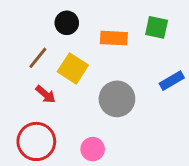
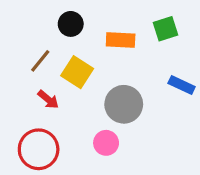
green square: (157, 27) -> (166, 29), turned -30
blue rectangle: (172, 81) -> (182, 85), turned 55
pink circle: (93, 149) -> (106, 143), moved

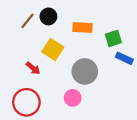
green square: (166, 29) -> (113, 38), moved
brown line: (40, 61) -> (28, 21), moved

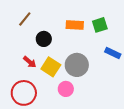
black circle: (48, 16) -> (44, 39), moved
green square: (113, 38) -> (100, 25), moved
yellow square: (53, 49) -> (51, 67), moved

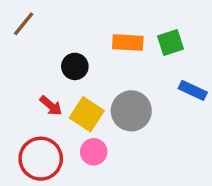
brown line: (25, 19) -> (24, 24), moved
pink circle: (66, 89) -> (94, 152), moved

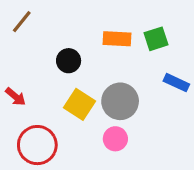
red arrow: (51, 106) -> (15, 97), moved
pink circle: (94, 152) -> (115, 139), moved

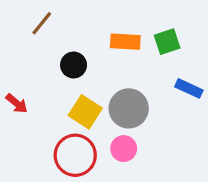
brown line: (22, 22) -> (42, 23), moved
red circle: (37, 145) -> (75, 155), moved

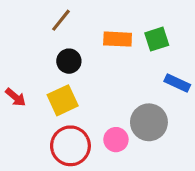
brown line: (42, 23) -> (61, 20), moved
gray circle: (129, 108) -> (149, 122), moved
yellow square: (85, 112) -> (63, 100), moved, turned 32

